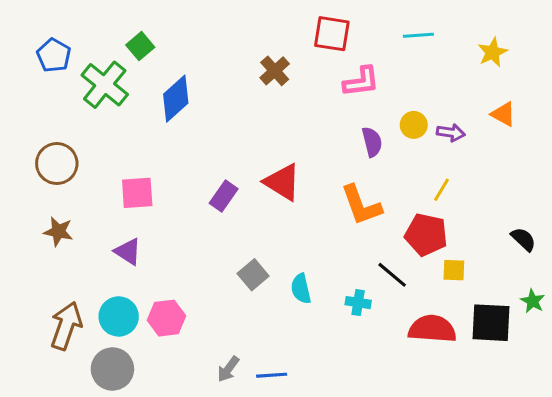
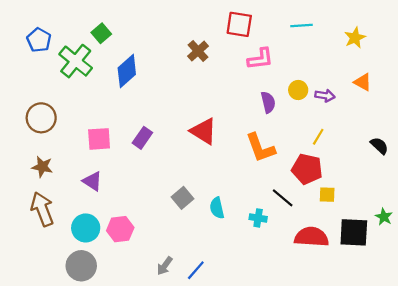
purple rectangle: (224, 196) -> (142, 138), moved
black semicircle: (523, 239) -> (379, 146), moved
brown arrow: (66, 326) -> (42, 209), moved, turned -40
blue line: (272, 375) -> (196, 270), turned -45

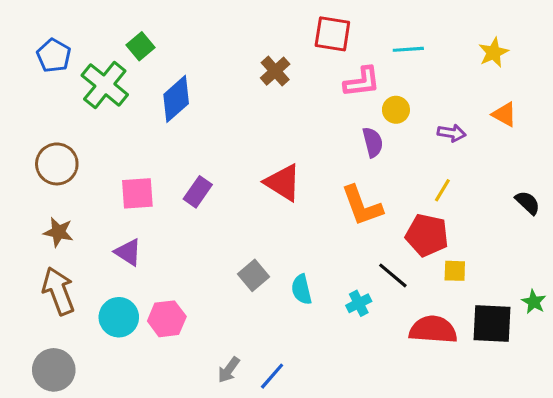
cyan line: (302, 25) -> (408, 49), moved
yellow circle: (298, 90) -> (396, 110), moved
cyan cross: (258, 218) -> (359, 303), turned -36
gray circle: (81, 266) -> (54, 370), moved

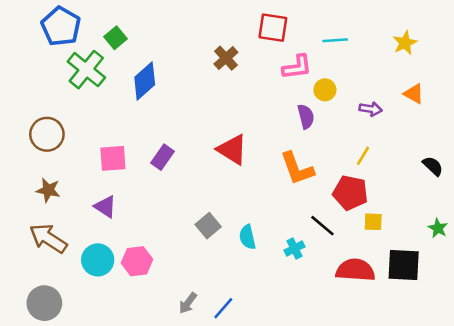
blue pentagon: (54, 56) -> (61, 26), moved, size x1.4
brown arrow: (58, 291) -> (48, 238), turned -36
green star: (534, 302) -> (438, 228), moved

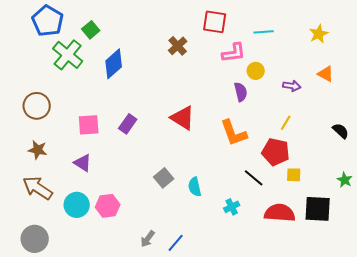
cyan cross: (294, 249) -> (232, 207), moved

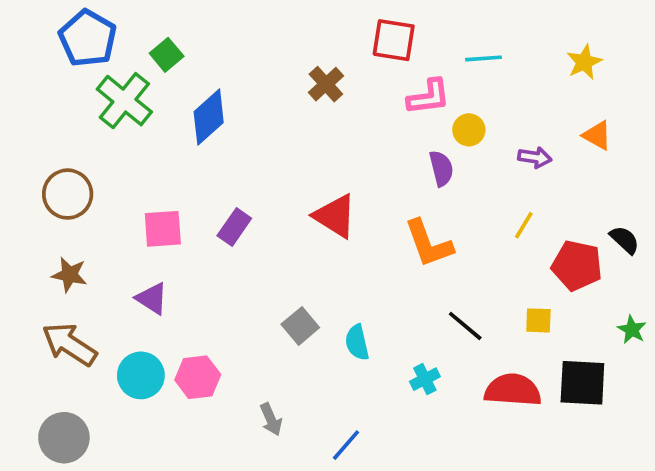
red pentagon: (276, 152) -> (577, 265), moved
gray arrow: (148, 239) -> (271, 419), moved, turned -60
blue line: (176, 243) -> (346, 445), moved

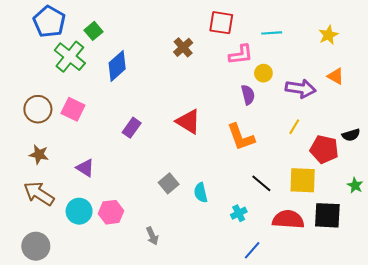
purple arrow: (535, 157) -> (301, 89), size x1.6
pink square: (163, 229) -> (73, 109), moved, turned 30
black semicircle: (625, 240) -> (351, 135), turned 120
yellow square: (538, 320) -> (303, 180), size x1.8
blue line: (346, 445) -> (252, 250), moved

